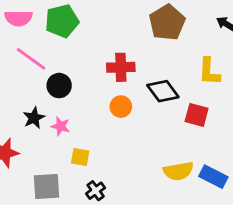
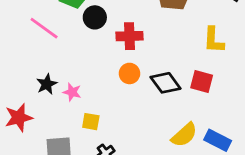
black circle: (59, 86) -> (95, 17), moved
black diamond: (163, 91) -> (166, 83), moved
yellow semicircle: (178, 171) -> (184, 135), turned -32

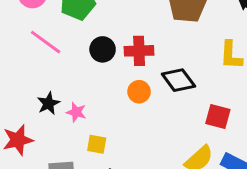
black circle: (95, 17) -> (103, 49), moved
red square: (202, 81) -> (218, 117), moved
black diamond: (166, 83) -> (178, 80), moved

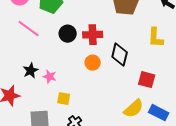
black diamond: (178, 80) -> (120, 55), turned 50

